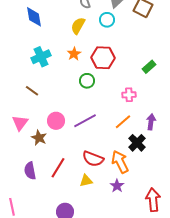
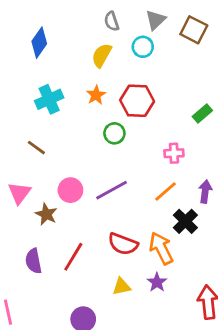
blue diamond: (34, 17) -> (39, 43), turned 45
yellow triangle: (86, 181) -> (121, 287), moved

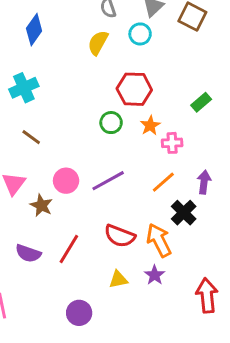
orange star: (96, 95) -> (150, 125), moved
cyan cross: (49, 99) -> (24, 88), moved
purple semicircle: (34, 261) -> (28, 253), turned -60

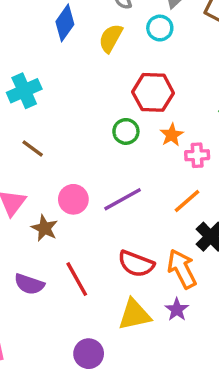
blue diamond: (34, 30) -> (65, 23), moved
red line: (69, 249) -> (77, 279), turned -60
yellow triangle: (118, 279) -> (134, 315), size x1.5

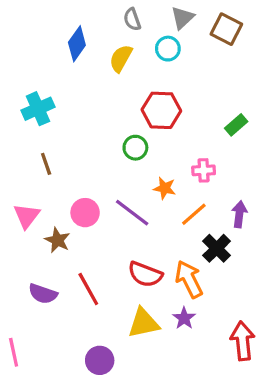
orange star: (172, 135) -> (165, 188), moved, turned -30
brown line: (33, 148) -> (46, 164), turned 35
purple line: (123, 199) -> (132, 213), turned 66

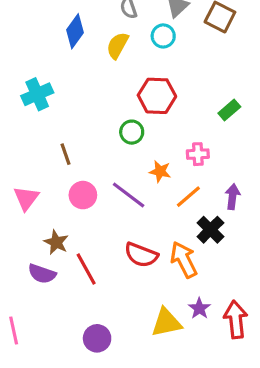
brown line: (46, 164) -> (66, 154), moved
brown star: (57, 240) -> (56, 242), moved
purple star: (184, 318) -> (199, 308), moved
yellow triangle: (144, 323) -> (166, 323), moved

